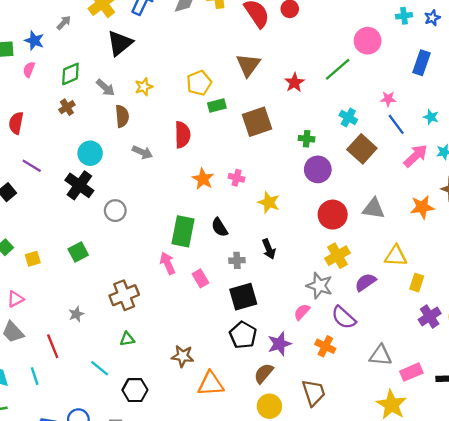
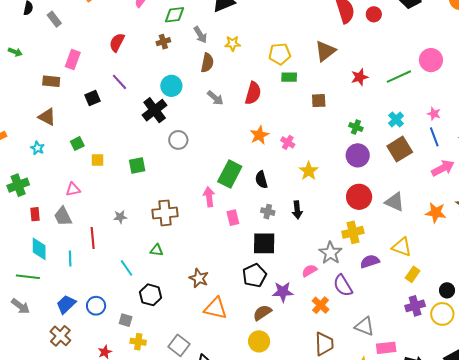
brown square: (257, 122) -> (319, 101), size x0.6
brown trapezoid: (314, 393) -> (324, 344), moved

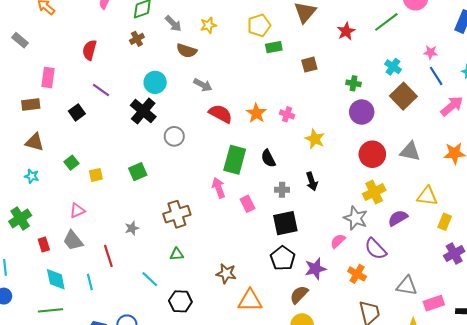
brown semicircle: (207, 63) -> (187, 51), turned 108
red semicircle: (253, 93) -> (220, 114), moved, turned -65

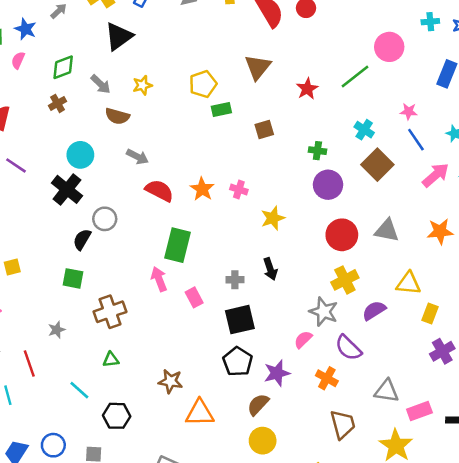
yellow star: (315, 139) -> (273, 218), turned 30
black semicircle: (268, 158) -> (82, 239), moved, turned 60
green square: (138, 172) -> (73, 278), moved, turned 36

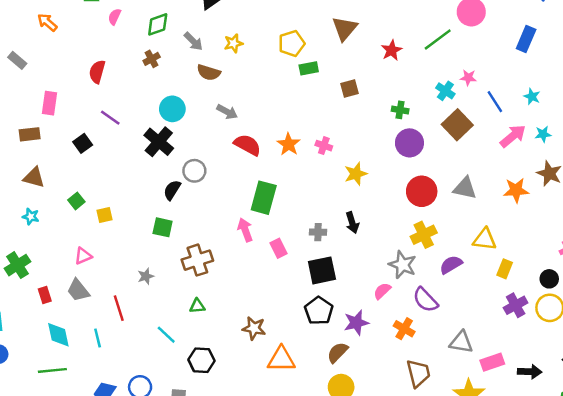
pink star: (409, 111) -> (468, 78), moved

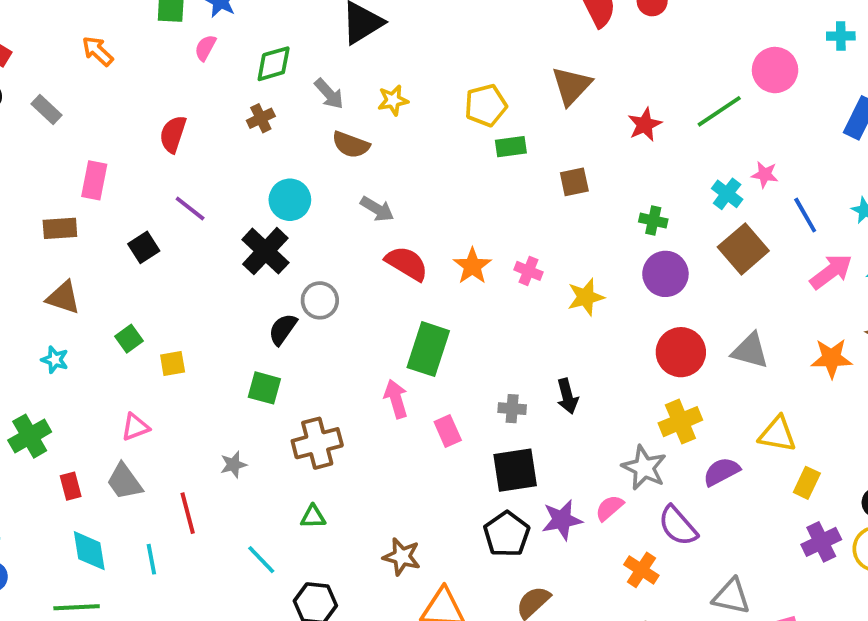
yellow star: (356, 174) -> (586, 297), moved
purple star: (356, 323) -> (562, 520), moved

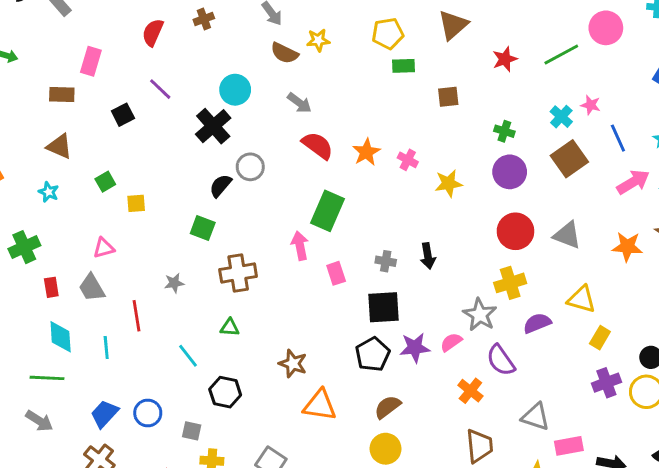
yellow star: (393, 100) -> (318, 40), moved
brown cross: (261, 118) -> (204, 19), moved

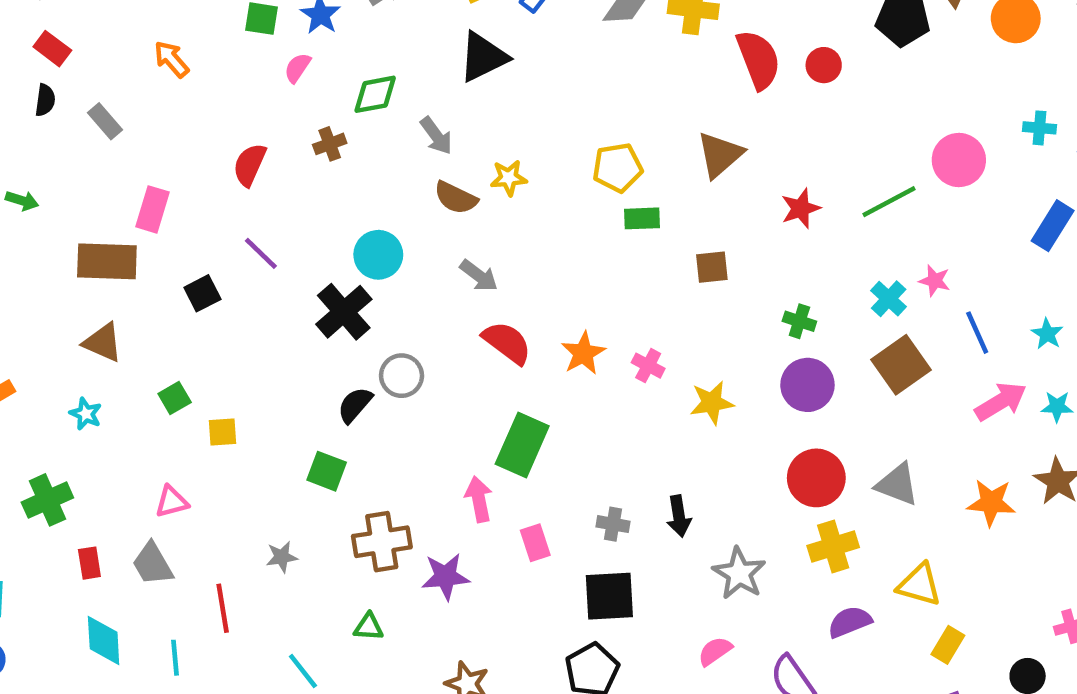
brown rectangle: (62, 94) -> (107, 261), size x1.5
yellow cross: (510, 283) -> (833, 547), moved
gray star: (480, 315) -> (739, 573), moved
purple star: (415, 348) -> (446, 577), moved

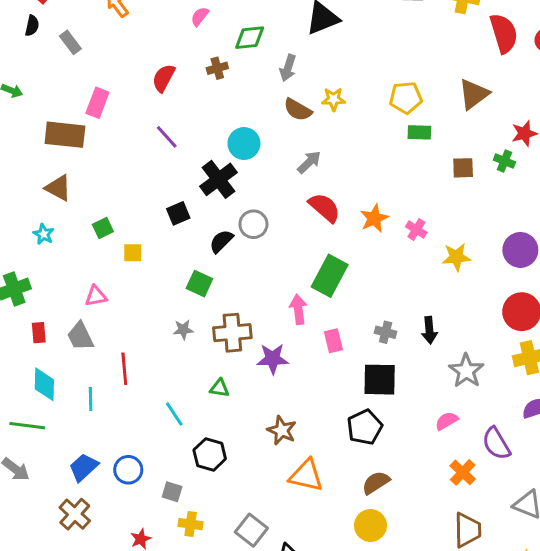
gray arrow: (436, 136) -> (288, 68), turned 50
gray arrow: (479, 276) -> (309, 162), turned -85
black square: (202, 293) -> (178, 213), moved
green cross: (799, 321) -> (504, 161), moved
gray star: (282, 557) -> (183, 330), moved

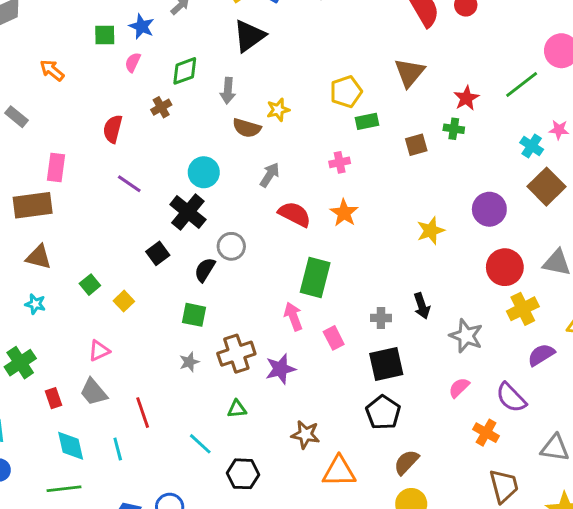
pink cross: (416, 230) -> (340, 162), moved, turned -30
yellow square: (133, 253) -> (124, 301), turned -30

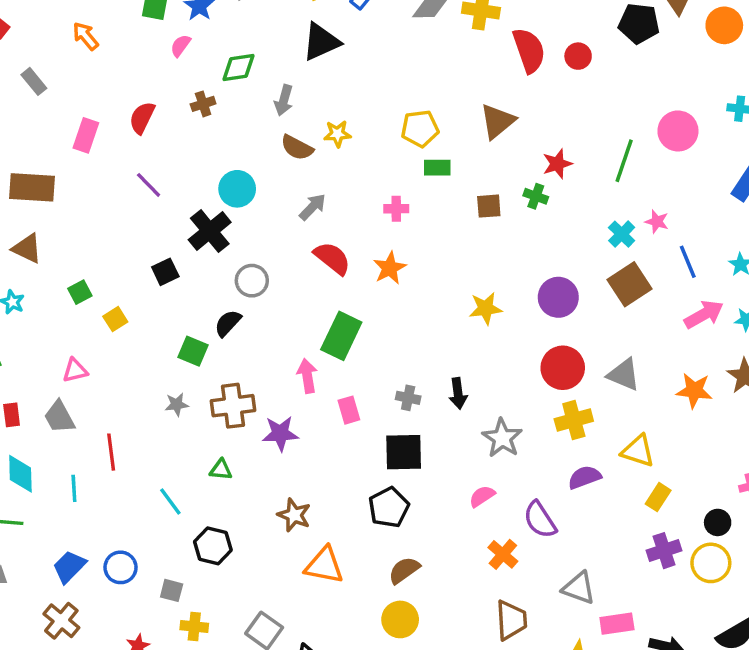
green line: (522, 84) -> (624, 161), turned -45
pink rectangle: (56, 167) -> (86, 135), moved
black semicircle: (205, 270) -> (228, 323), moved

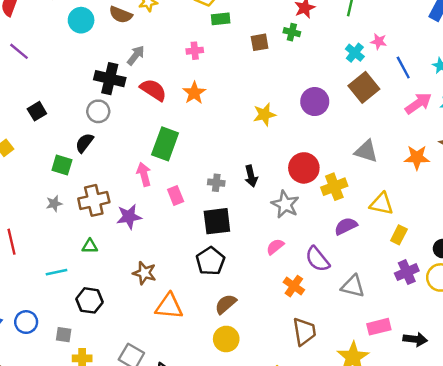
cyan circle: (237, 189) -> (81, 20), moved
black cross: (210, 231) -> (110, 79), moved, turned -32
red circle: (563, 368) -> (304, 168), moved
cyan line: (170, 501) -> (57, 272), turned -60
gray triangle: (579, 588) -> (353, 286), moved

